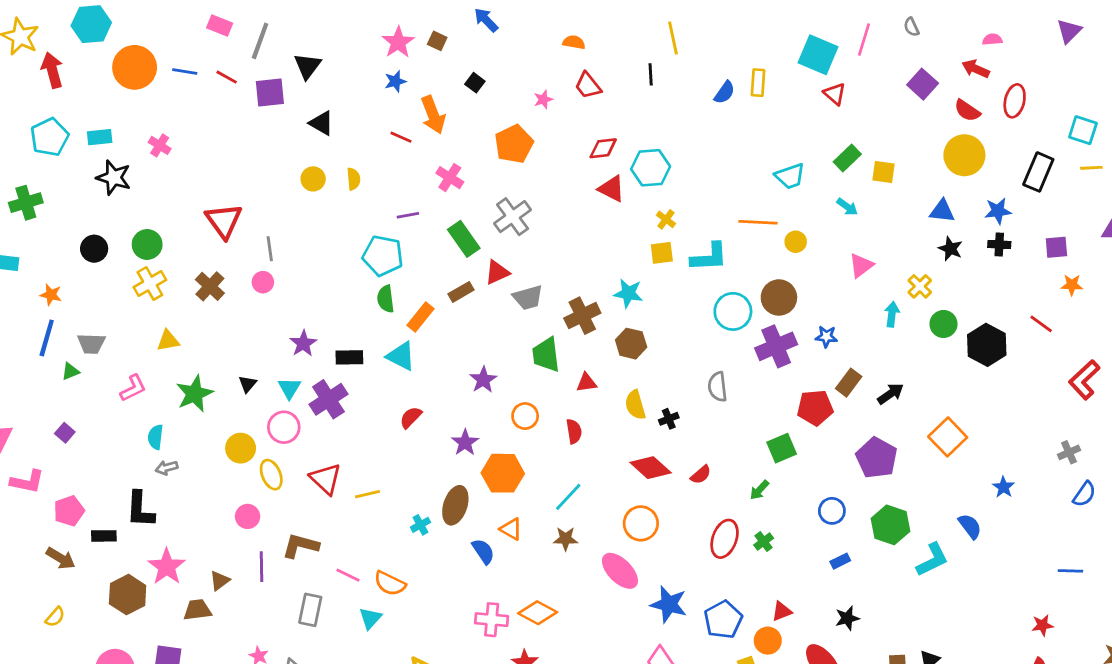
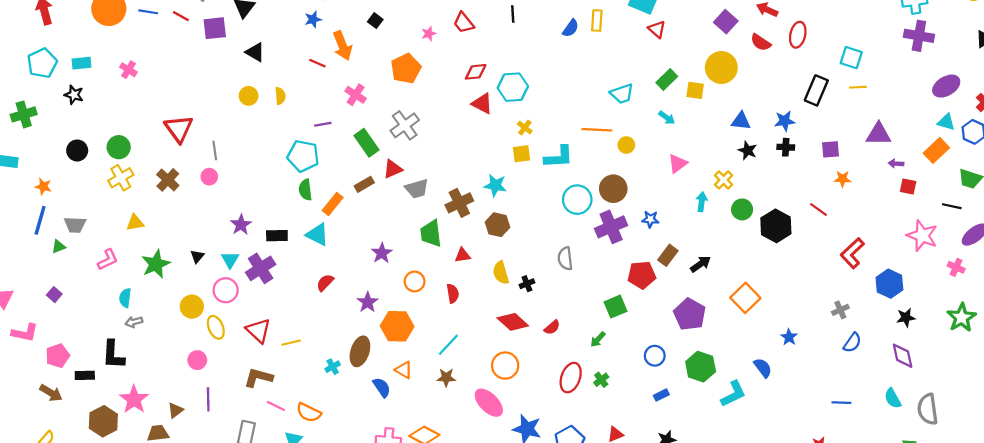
yellow circle: (964, 155) -> (721, 67), moved
black star: (114, 178) -> (74, 95), moved, size x0.7
brown L-shape: (301, 546) -> (258, 378), moved

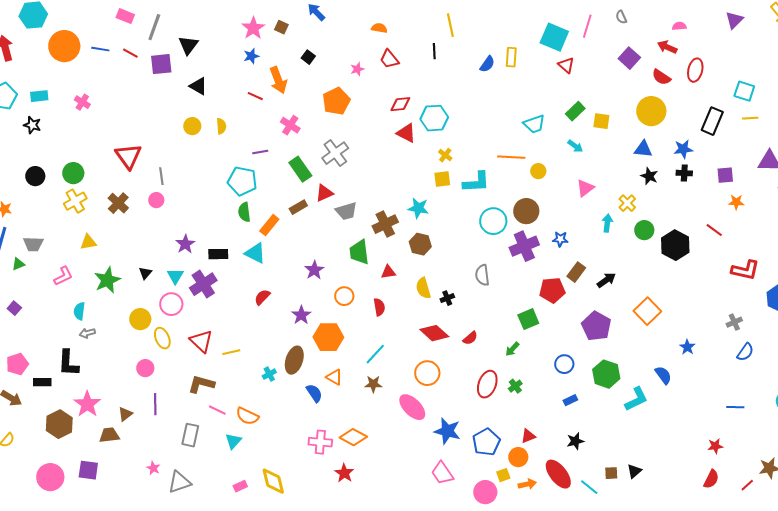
yellow circle: (721, 67) -> (651, 111), moved
red L-shape: (852, 253) -> (745, 270), turned -124

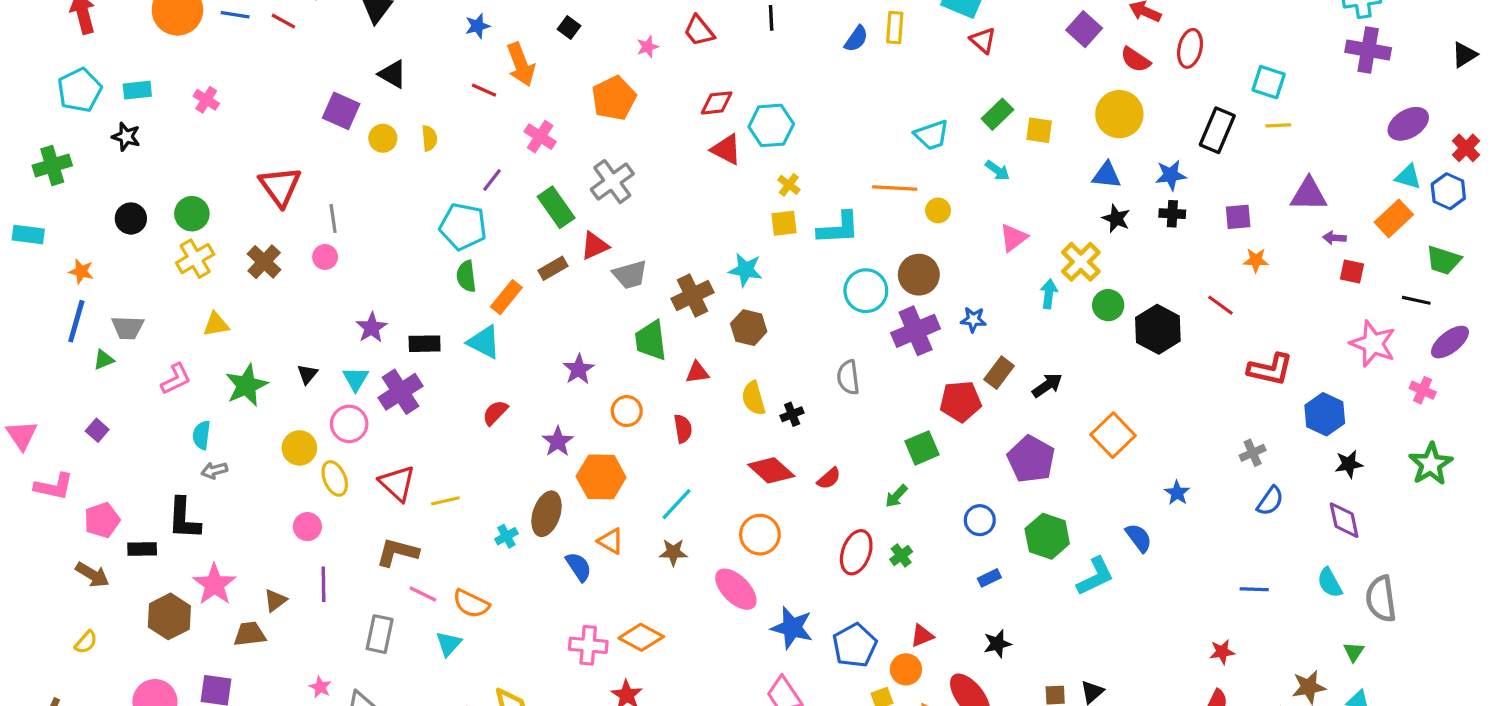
purple square: (161, 64) -> (341, 111), moved, turned 30
purple line: (260, 152) -> (492, 180), turned -42
yellow cross: (627, 203) -> (1081, 262), size x1.4

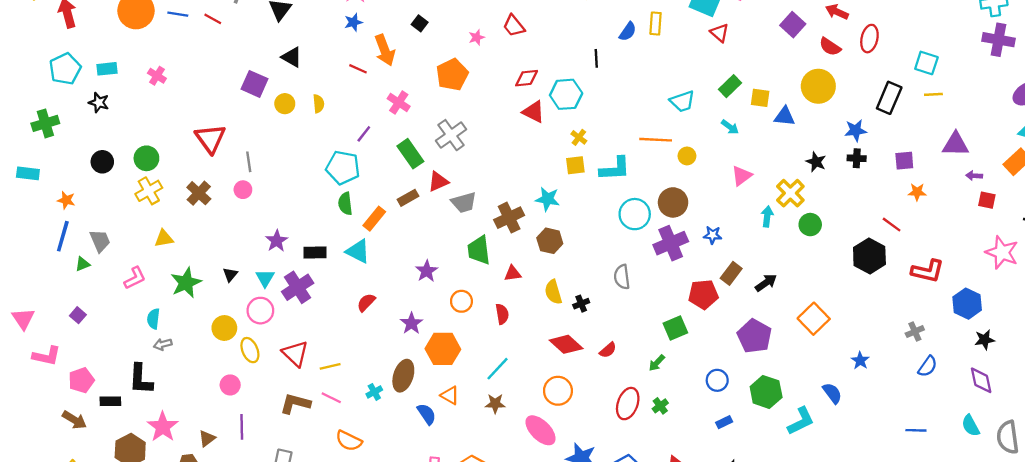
black line: (771, 18) -> (596, 58), moved
blue triangle: (1107, 175) -> (785, 116), moved
gray trapezoid: (128, 328) -> (100, 241), turned -115
black hexagon: (1158, 329) -> (869, 256), moved
pink line: (423, 594) -> (331, 398), moved

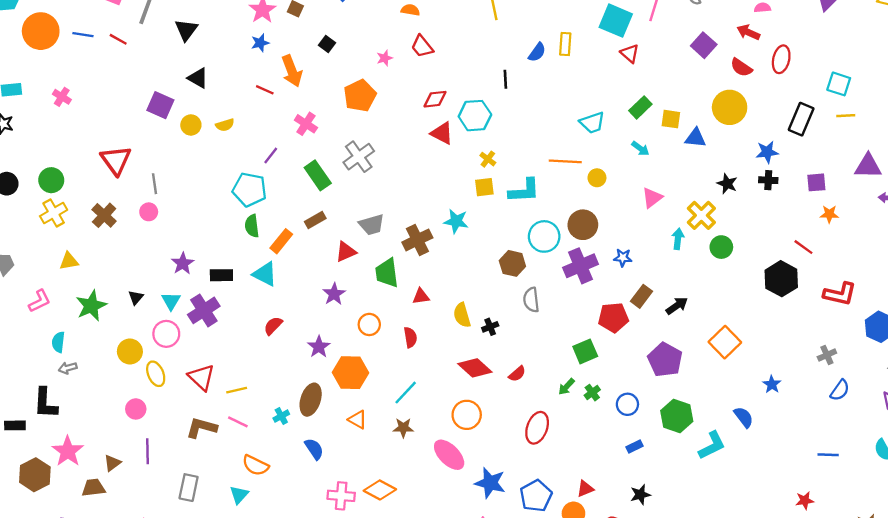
yellow semicircle: (318, 104) -> (225, 125), turned 78
red triangle: (438, 182) -> (346, 252), moved
brown hexagon: (550, 241) -> (512, 263), moved
green cross: (660, 406) -> (592, 393), moved
blue semicircle: (427, 414) -> (314, 449), moved

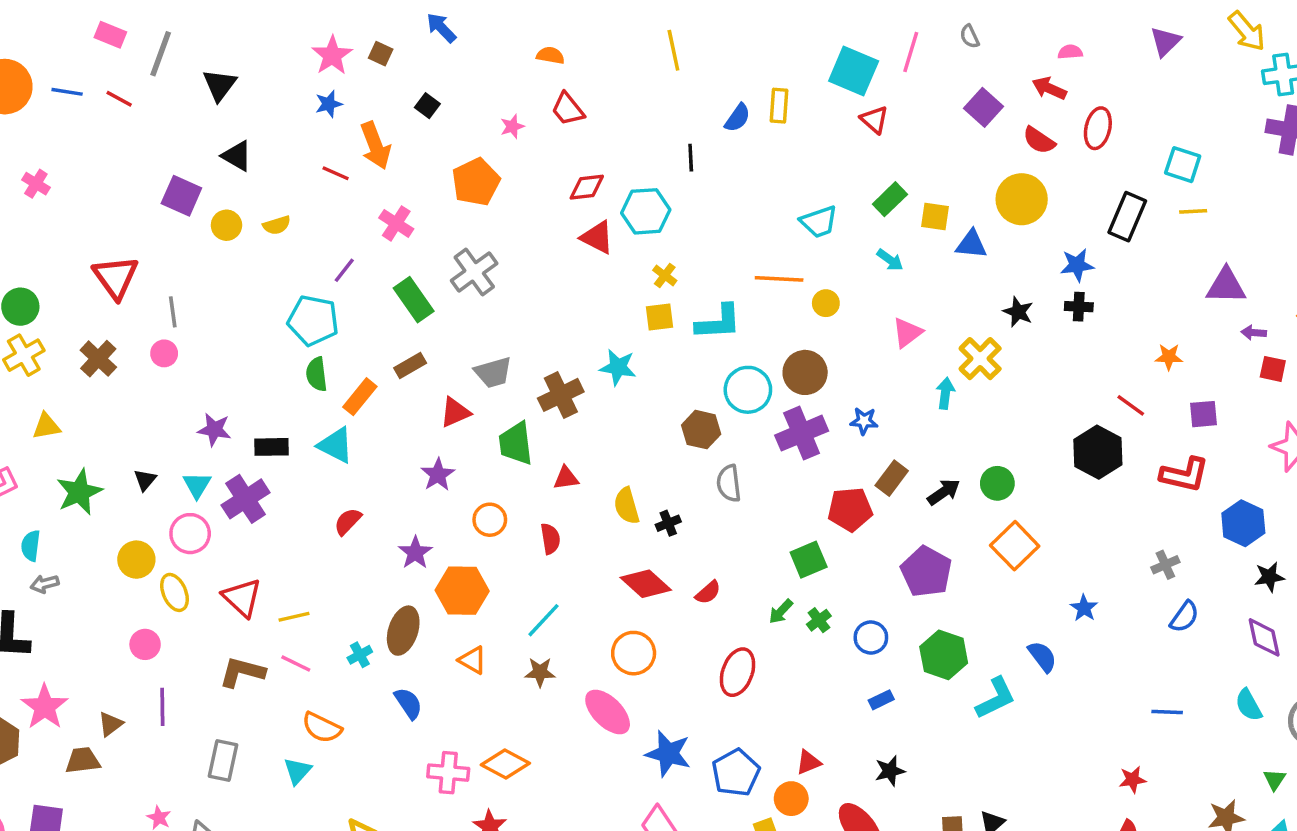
purple square: (816, 182) -> (1203, 414), moved
green circle: (721, 247) -> (997, 483), moved
purple star: (183, 263) -> (214, 430), turned -30

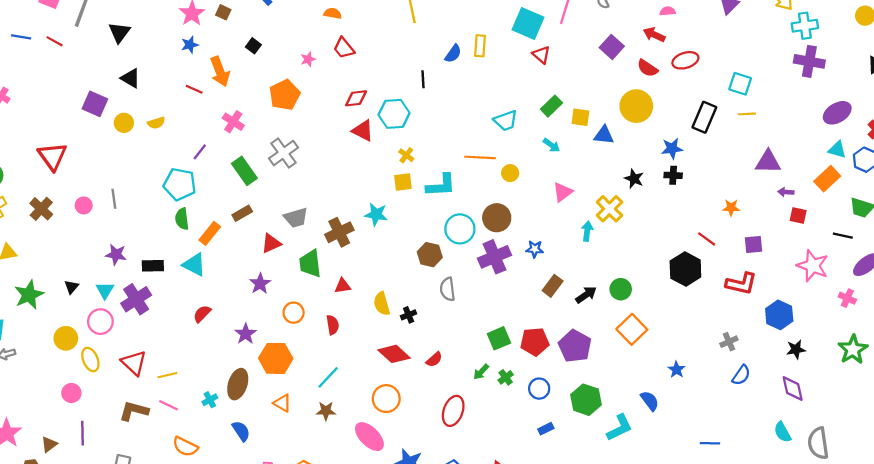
red ellipse: (1098, 128) -> (685, 60), turned 60
gray line: (173, 312) -> (114, 199), moved
red pentagon: (850, 509) -> (535, 342), moved
blue line: (1167, 712) -> (710, 443), moved

